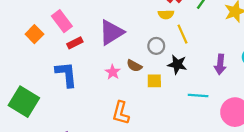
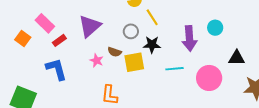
purple arrow: (220, 64) -> (189, 38), size x1.4
yellow square: (154, 81) -> (134, 62), size x1.5

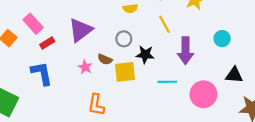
yellow line: (152, 17) -> (164, 24), moved
cyan circle: (215, 28) -> (222, 39), moved

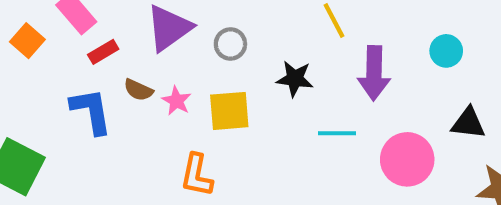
gray circle: (124, 39) -> (230, 44), moved
brown semicircle: (105, 59) -> (138, 90), moved
yellow square: (125, 72) -> (229, 111), moved

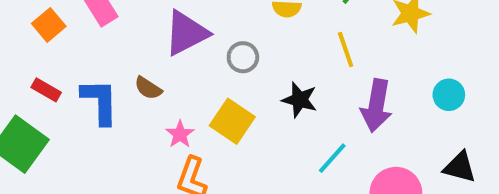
red rectangle: (103, 52) -> (46, 90), moved, turned 52
pink star: (177, 101) -> (180, 134), moved
yellow square: (229, 111) -> (232, 121), turned 30
cyan line: (337, 133) -> (332, 158), turned -57

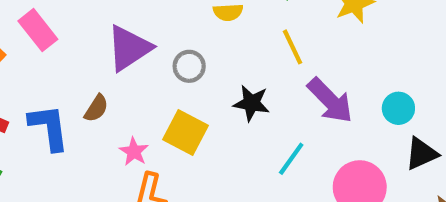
brown semicircle: (148, 88) -> (96, 108), turned -84
cyan circle: (449, 95) -> (398, 108), moved
purple arrow: (376, 106) -> (330, 100), turned -48
black triangle: (460, 167) -> (422, 154), turned -33

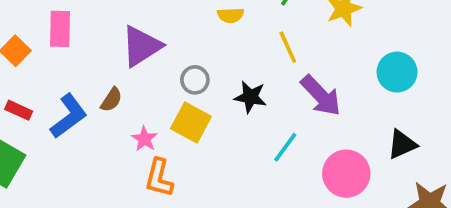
pink rectangle: (38, 30) -> (60, 29), turned 39
gray circle: (189, 66) -> (195, 80), moved
cyan circle: (398, 108) -> (397, 72), moved, size x1.4
blue L-shape: (49, 127) -> (69, 116), turned 60

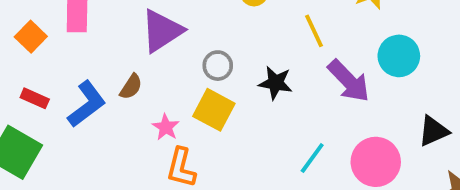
cyan circle: (397, 72) -> (399, 56), moved
cyan line: (285, 147) -> (312, 158), moved

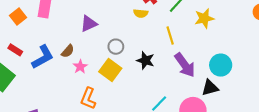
purple triangle: (162, 31) -> (89, 24), size x0.7
cyan circle: (399, 56) -> (221, 65), moved
pink star: (166, 127) -> (80, 67), moved
black triangle: (434, 131) -> (210, 88), moved

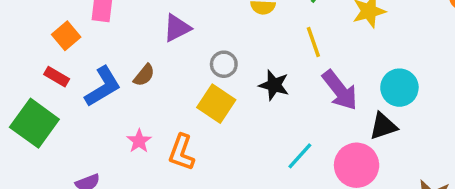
orange square: (18, 16) -> (66, 36), moved
pink star: (80, 67) -> (139, 141), moved

